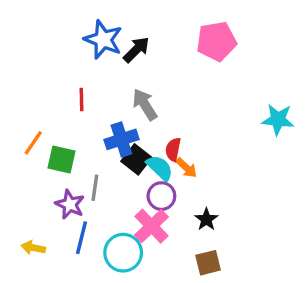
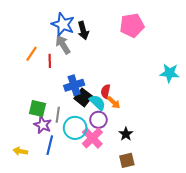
black arrow: (136, 50) -> (83, 30), turned 120
gray arrow: (145, 105) -> (63, 45), moved
orange line: (33, 143) -> (31, 54), moved
green square: (62, 159) -> (38, 109), moved
cyan circle: (123, 253) -> (75, 128), moved

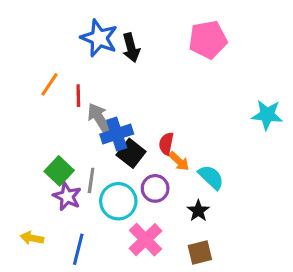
gray arrow: (63, 45) -> (99, 118), moved
cyan semicircle: (97, 103) -> (211, 177), moved
green square: (38, 109) -> (59, 171), turned 30
pink cross: (92, 138) -> (145, 240), moved
blue line: (50, 145) -> (78, 249), moved

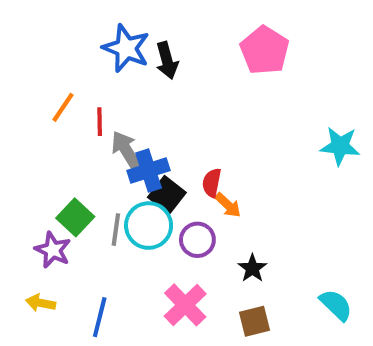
pink pentagon: (208, 40) -> (265, 50), turned -30
cyan semicircle: (211, 177) -> (336, 305), moved
purple star: (67, 196) -> (53, 250), moved
cyan circle: (118, 201) -> (149, 226), moved

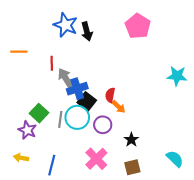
orange line: (63, 107) -> (19, 52), moved, turned 56

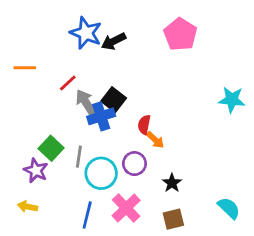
black arrow: (87, 31) -> (114, 41), turned 78
red line: (52, 63) -> (68, 83), turned 48
black square: (87, 101) -> (114, 100), moved
cyan circle: (77, 117) -> (101, 173), moved
blue line: (52, 165) -> (87, 215), moved

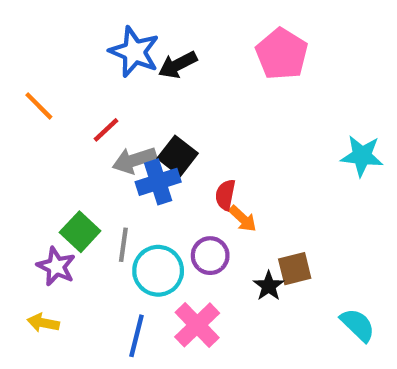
orange line: (25, 68) -> (39, 106), turned 45
gray arrow: (86, 102) -> (134, 160), turned -76
brown square: (173, 219) -> (295, 269), moved

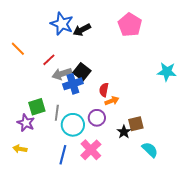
orange arrow: (243, 219) -> (112, 101), turned -64
green square: (80, 232) -> (37, 107), turned 30
cyan semicircle: (358, 325) -> (150, 150), moved

